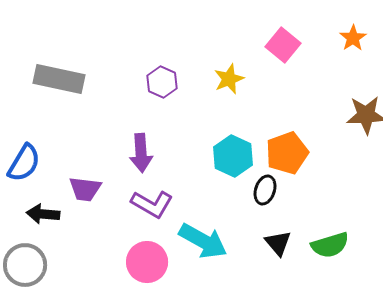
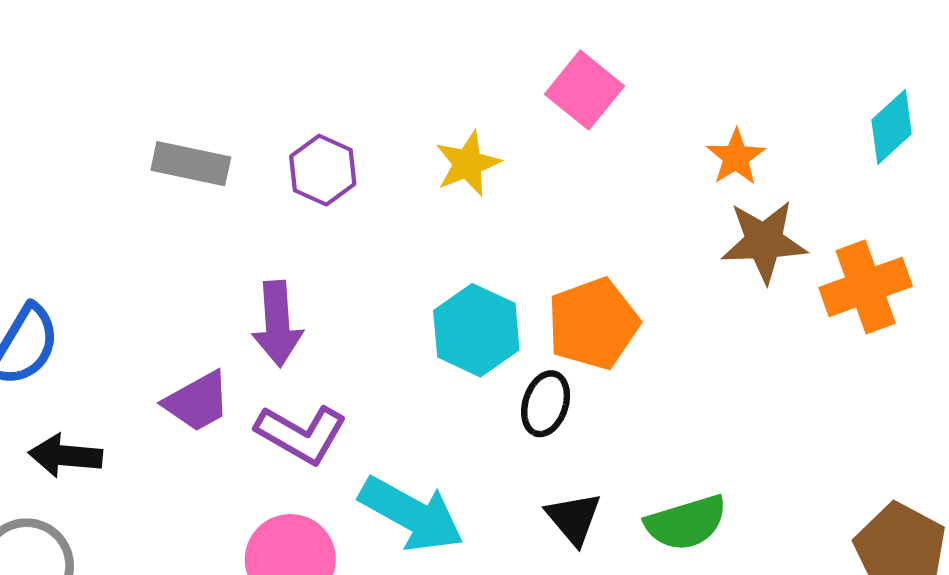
orange star: (353, 38) -> (736, 157), moved
gray rectangle: (59, 79) -> (191, 164), moved, size x0.7
purple trapezoid: (85, 189) -> (197, 402), moved, turned -36

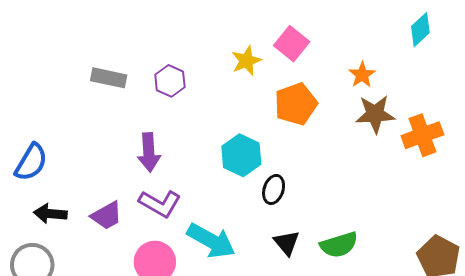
cyan diamond: (892, 127) -> (420, 30), moved
yellow star: (468, 164) -> (246, 61), moved
orange pentagon: (593, 324) -> (296, 104), moved
purple trapezoid: (197, 402) -> (107, 216), moved

